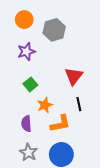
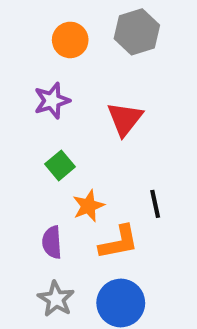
orange circle: (24, 20) -> (70, 40), moved
gray hexagon: (54, 30) -> (137, 32), moved
red triangle: (74, 76) -> (125, 119), moved

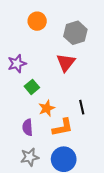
gray hexagon: (137, 32) -> (75, 33), moved
purple star: (52, 101) -> (17, 64), moved
gray star: (56, 299) -> (30, 157), turned 30

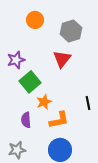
green square: (32, 87) -> (30, 82), size x1.5
black line: (82, 107) -> (88, 103), moved
gray star: (30, 157) -> (17, 150), moved

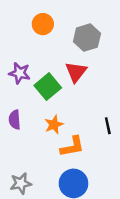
purple star: (16, 60) -> (20, 73), turned 30
green square: (30, 82) -> (48, 87), moved
purple semicircle: (26, 120) -> (15, 120), moved

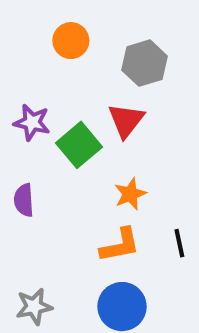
orange star: (54, 125) -> (130, 194), moved
black line: (108, 126) -> (179, 243), moved

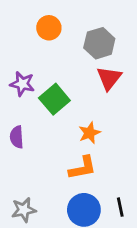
red triangle: (126, 120) -> (109, 78), moved
black line: (179, 243) -> (120, 207), moved

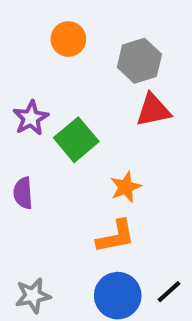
red triangle: (109, 78) -> (153, 110), turned 40
purple star: (22, 84) -> (31, 118), turned 30
black line: (120, 207) -> (169, 292), turned 60

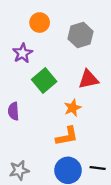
red triangle: (153, 110) -> (88, 79), moved
purple star: (31, 118) -> (23, 53), moved
black line: (169, 292) -> (98, 168), turned 49

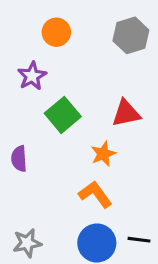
gray hexagon: (81, 35) -> (131, 35), moved
orange L-shape: (67, 136) -> (95, 194), turned -115

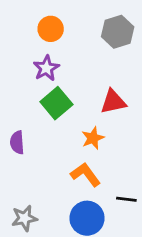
purple star: (32, 76) -> (46, 68), moved
black line: (139, 240) -> (126, 199), moved

